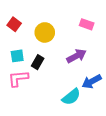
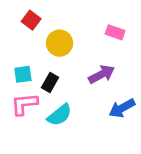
red square: (14, 24) -> (31, 20), moved
cyan semicircle: (71, 97) -> (60, 115), moved

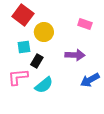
red square: (31, 20) -> (23, 15), size x1.5
cyan square: (23, 74) -> (24, 47), moved
purple arrow: (102, 74) -> (75, 55), turned 30

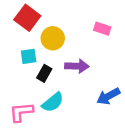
purple arrow: (75, 55) -> (77, 66), moved
pink L-shape: (18, 77) -> (21, 112), moved

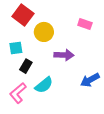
cyan square: (29, 56) -> (16, 48), moved
black rectangle: (44, 73) -> (26, 66), moved
pink L-shape: (21, 112) -> (18, 93), turned -35

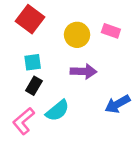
yellow circle: (44, 32) -> (77, 35), moved
cyan square: (16, 48) -> (33, 62), moved

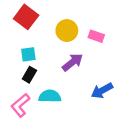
pink rectangle: (111, 31) -> (96, 36), moved
purple arrow: (84, 71) -> (72, 62), turned -40
cyan semicircle: (57, 111) -> (50, 96), turned -140

